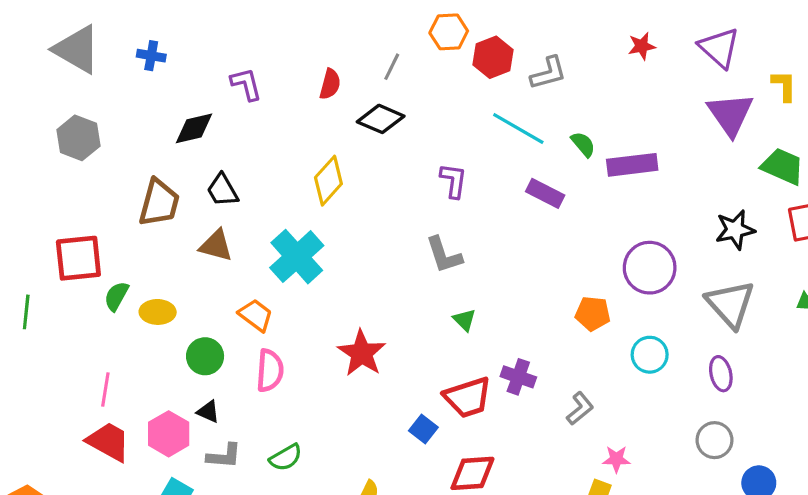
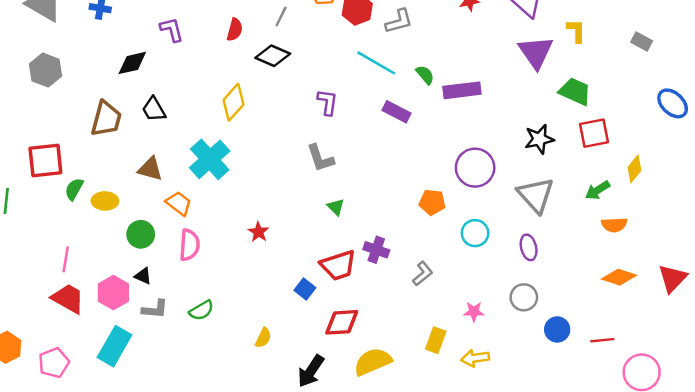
brown triangle: (216, 246) -> (150, 169), moved
red star: (362, 353) -> (258, 232), size x0.6
pink star: (616, 459) -> (474, 312), moved

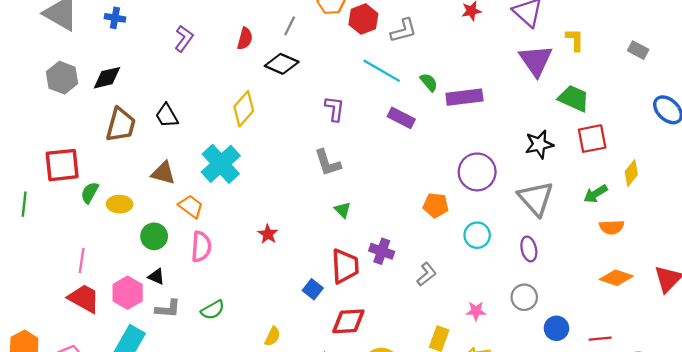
purple L-shape: (172, 30) -> (184, 39), turned 50
black diamond: (132, 63) -> (107, 78), moved
red trapezoid: (338, 265) -> (345, 266), turned -75

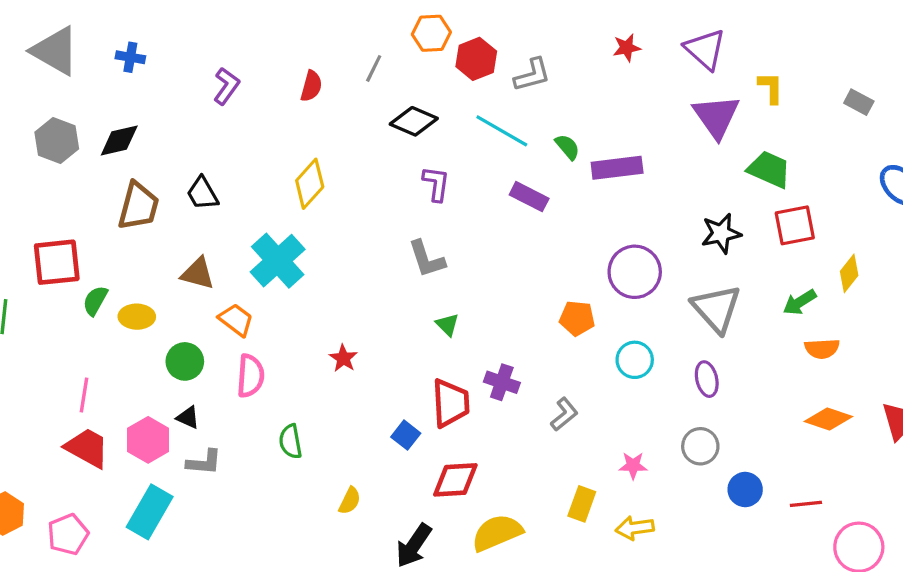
black diamond: (282, 64) -> (414, 121), moved
green semicircle: (213, 310) -> (290, 441), moved, turned 110

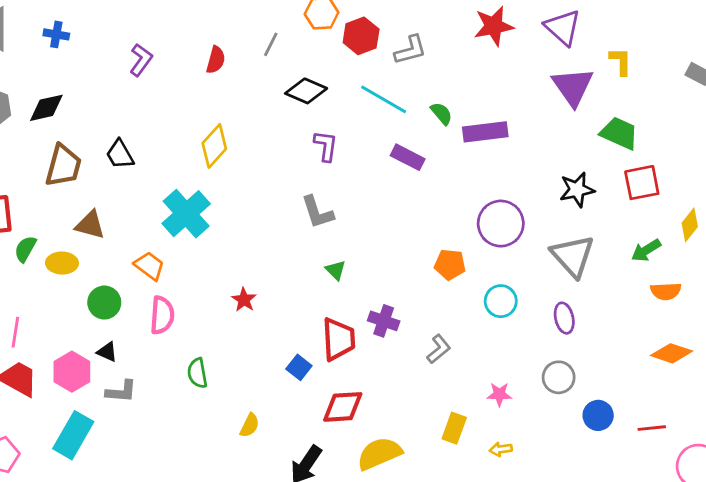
red star: (627, 48) -> (494, 26), size x1.6
brown triangle: (198, 273) -> (90, 225), moved
yellow arrow: (635, 528) -> (501, 449), size x0.7

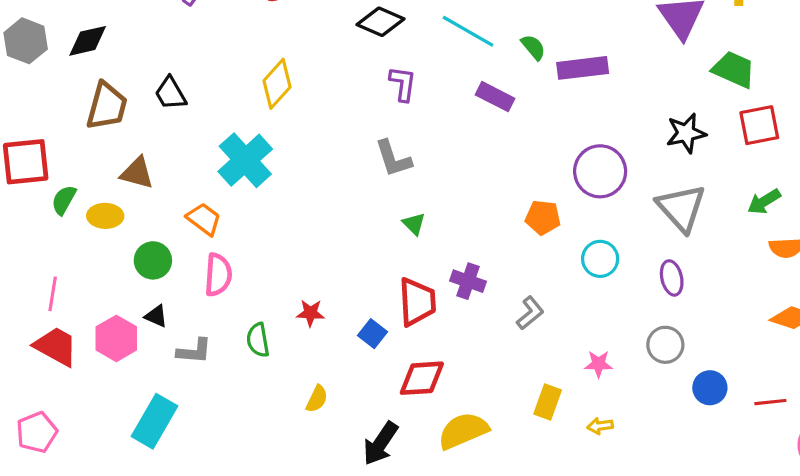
red star: (244, 300) -> (310, 313), moved, turned -30
gray L-shape: (121, 391) -> (194, 351), moved
cyan rectangle: (73, 435) -> (155, 421), moved

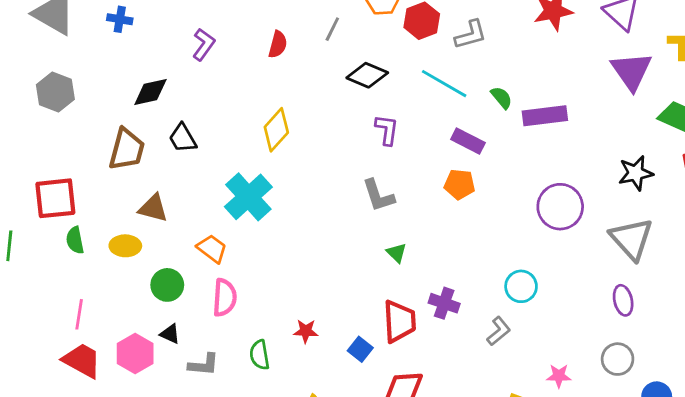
black diamond: (88, 41) -> (150, 92), moved
green semicircle: (64, 200) -> (75, 240), moved, turned -40
orange pentagon: (543, 217) -> (460, 184), moved
cyan circle: (600, 259) -> (521, 286), moved

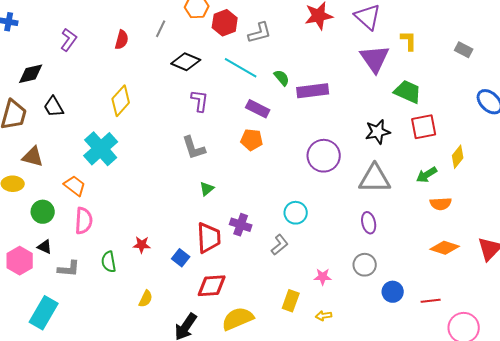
gray triangle: (632, 239) -> (375, 179), turned -48
green triangle: (397, 253) -> (207, 189), turned 35

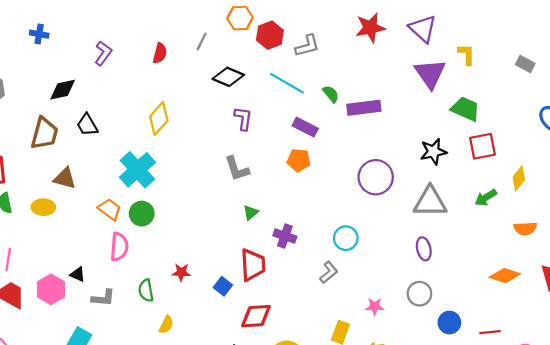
orange semicircle: (441, 204) -> (525, 229), moved
green circle: (43, 212) -> (142, 214), moved
purple cross: (241, 225) -> (285, 236), moved
yellow semicircle: (146, 299) -> (166, 325), moved

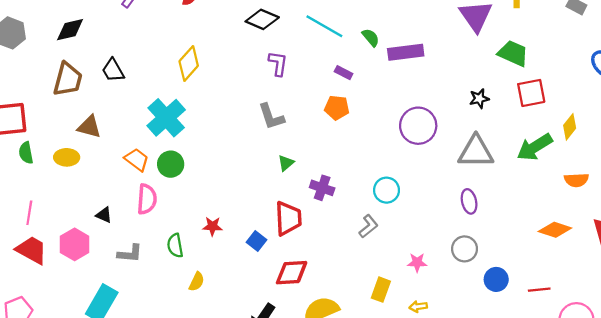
black diamond: (63, 90) -> (70, 30), moved
purple rectangle: (305, 127) -> (344, 73), size x0.7
black star: (433, 152) -> (479, 99), size x0.7
green arrow: (486, 198) -> (535, 147), size x1.5
black triangle: (78, 274) -> (104, 215), moved

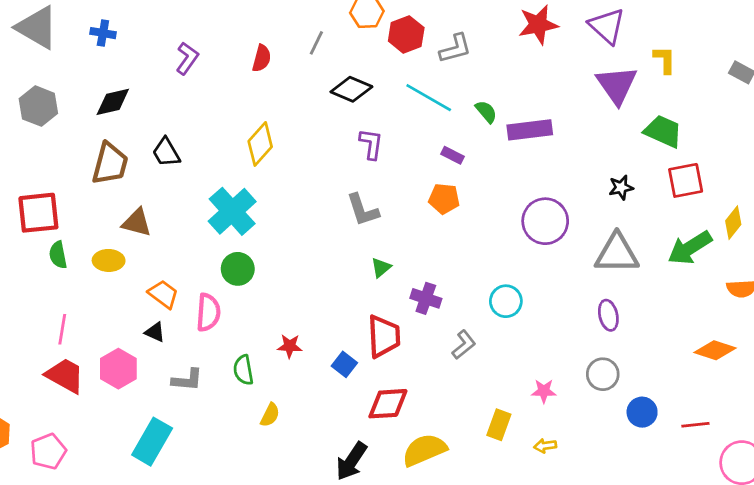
orange trapezoid: (137, 160) -> (163, 294), moved
gray L-shape: (368, 226) -> (464, 345), moved

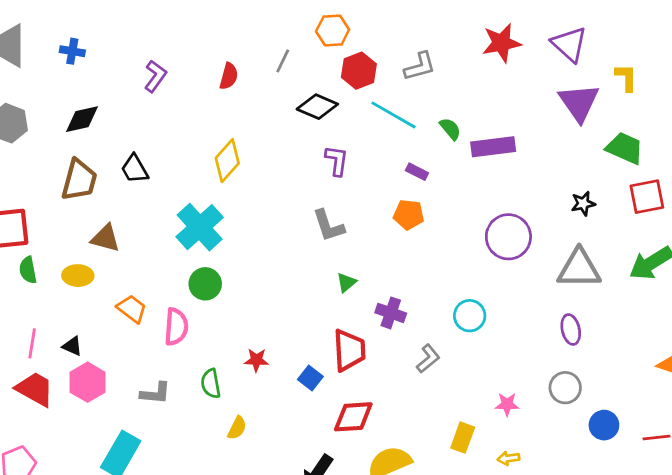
red hexagon: (406, 34) -> (359, 71), moved
black triangle: (155, 332) -> (72, 346), moved

